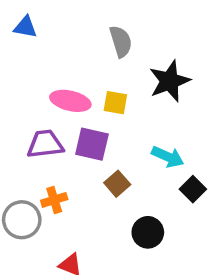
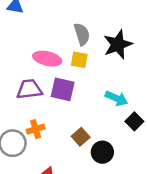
gray semicircle: (121, 41) -> (82, 34), moved
brown square: (117, 184) -> (81, 137), moved

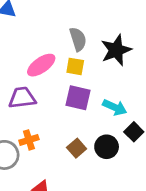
pink ellipse: (47, 59) -> (41, 65), turned -48
purple square: (63, 89) -> (78, 98), moved
black circle: (102, 152) -> (107, 147), moved

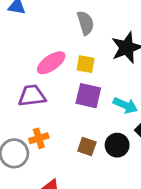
gray semicircle: (78, 39) -> (86, 23), moved
brown square: (77, 148) -> (87, 147), turned -30

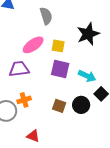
gray semicircle: (86, 23) -> (46, 16), moved

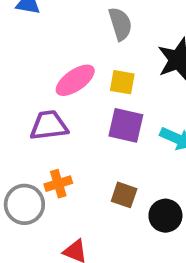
gray semicircle: (46, 16) -> (120, 24), moved
black circle: (81, 105) -> (165, 216), moved

